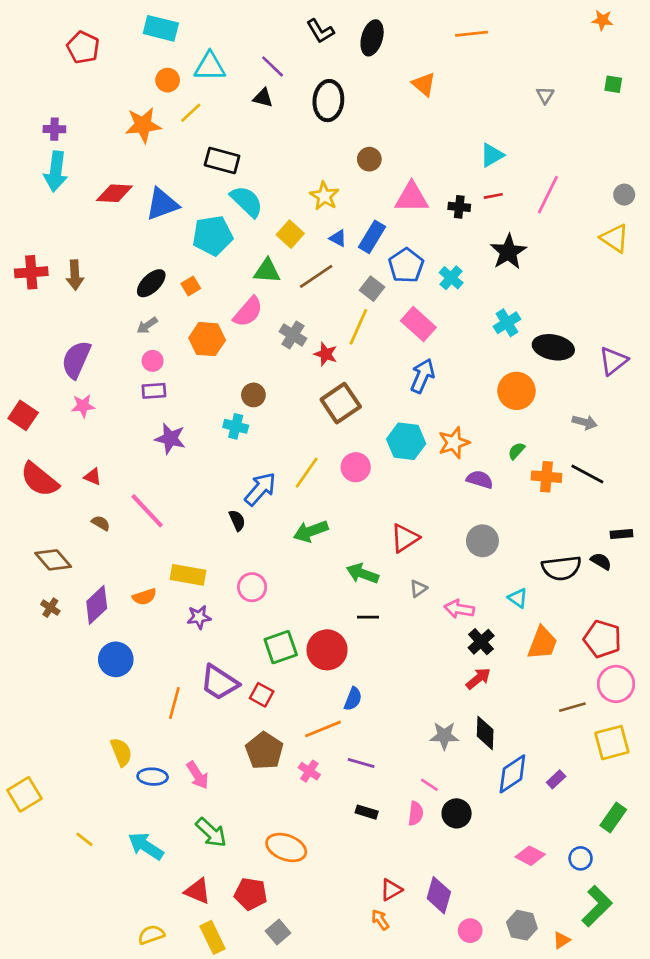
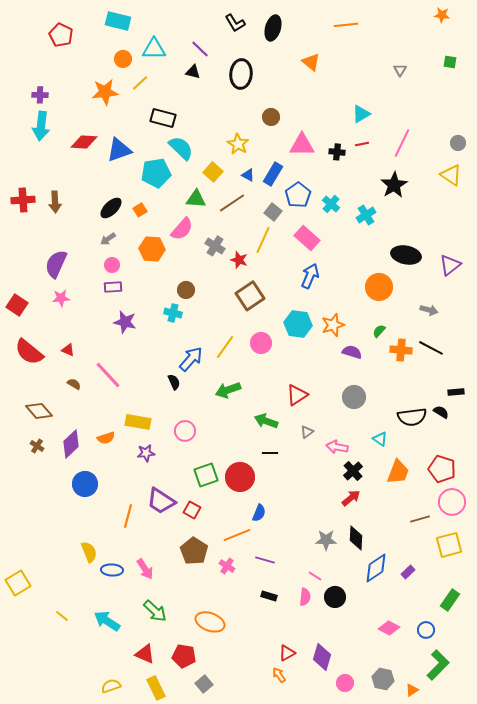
black star: (508, 252) -> (394, 185), moved
cyan cross: (507, 323) -> (366, 215), moved

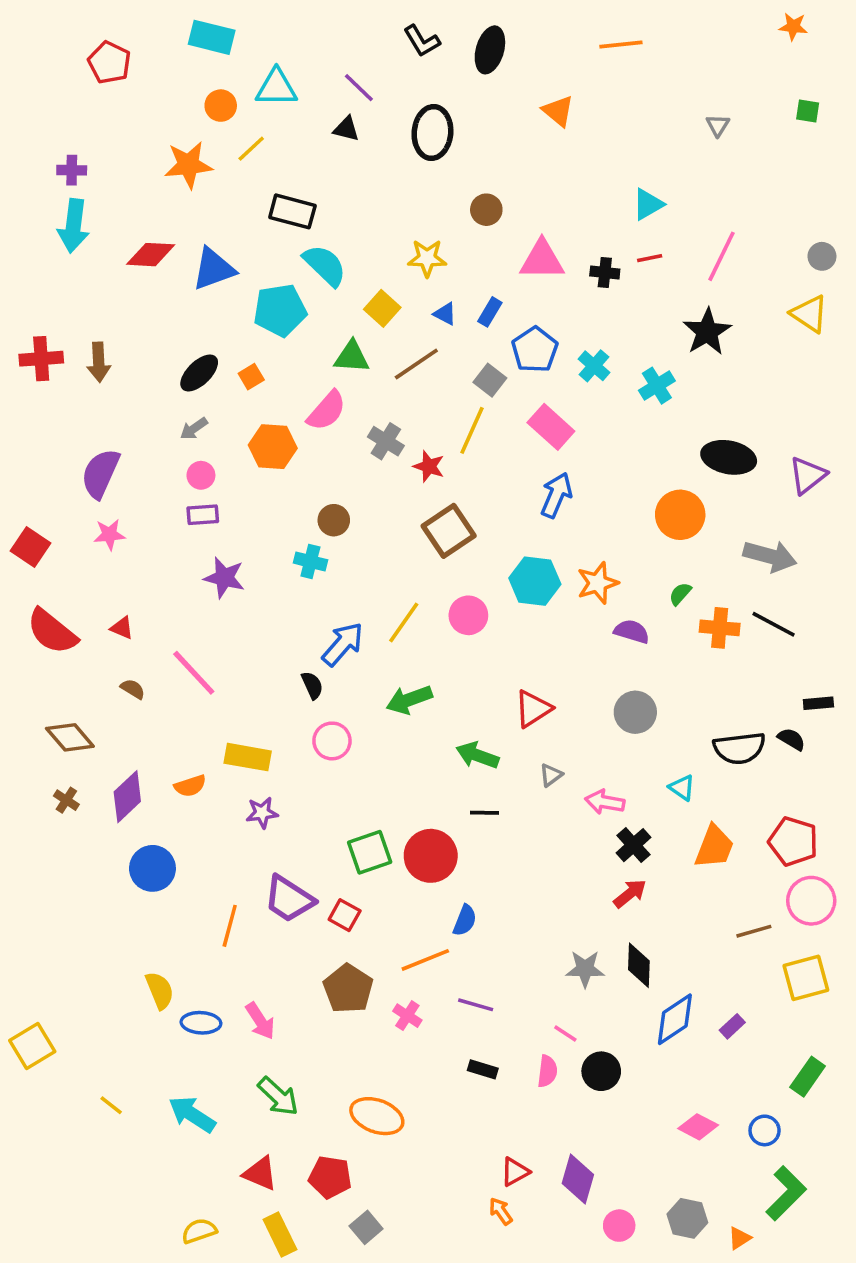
yellow star: (238, 144) -> (427, 258), turned -30
blue rectangle: (273, 174) -> (490, 312), size x0.7
gray arrow: (429, 310) -> (770, 556), size x1.6
pink circle: (185, 431) -> (332, 741), moved

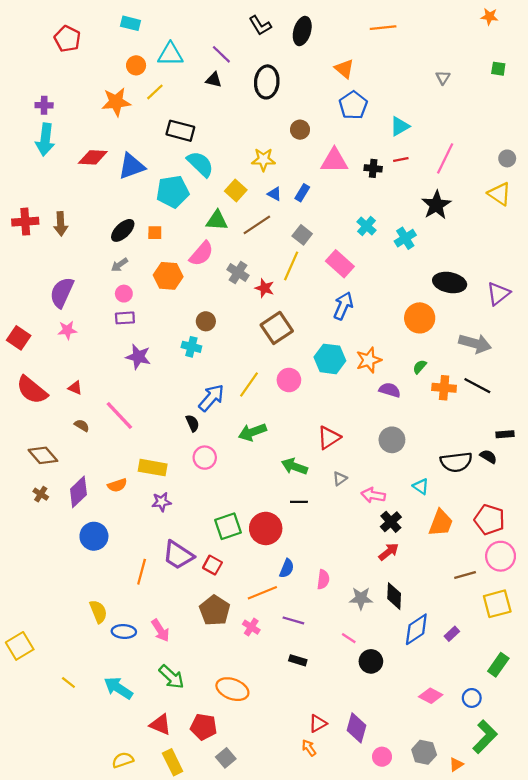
cyan rectangle: (212, 37) -> (130, 23), size x0.7
blue pentagon: (535, 350) -> (353, 105), moved
orange square: (251, 377) -> (155, 233), turned 32
pink semicircle: (547, 1071) -> (323, 579), moved

